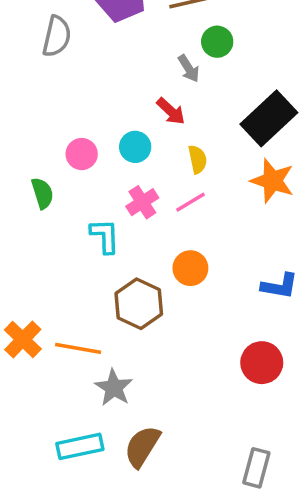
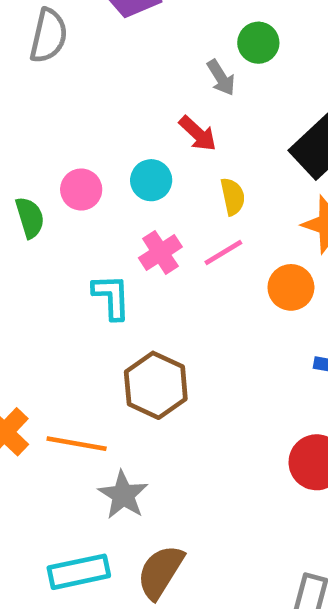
green semicircle: (42, 193) -> (30, 218), moved
orange circle: (190, 268) -> (291, 287), moved

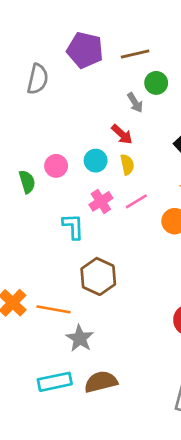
yellow semicircle: (233, 197) -> (127, 165), moved
brown semicircle: (160, 572) -> (101, 382), turned 44

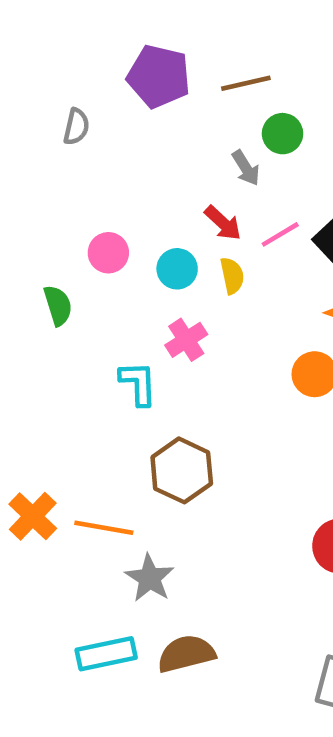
gray semicircle: (38, 79) -> (76, 127), size x0.7
pink circle: (56, 166) -> (108, 253), moved
pink line: (136, 201) -> (280, 234), moved

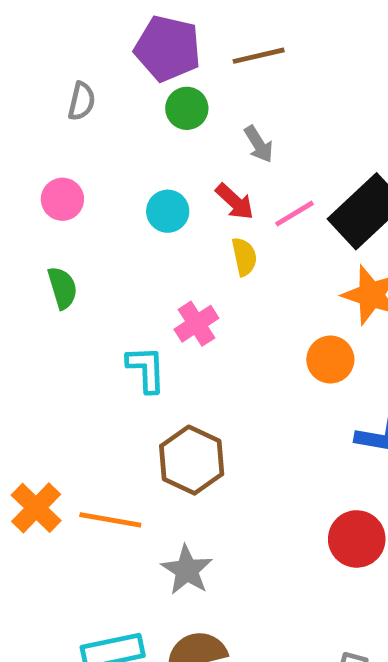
green circle: (283, 134) -> (187, 108), moved
pink circle: (108, 253) -> (62, 199), moved
cyan circle: (177, 269) -> (168, 211), moved
gray star: (150, 578) -> (187, 570), moved

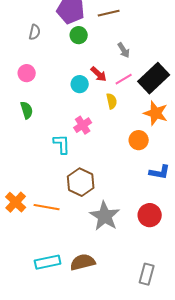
gray arrow: (259, 144) -> (124, 50), moved
cyan circle: (168, 211) -> (80, 84), moved
yellow semicircle: (244, 257) -> (112, 101), moved
gray star: (187, 570) -> (105, 216), moved, size x1.4

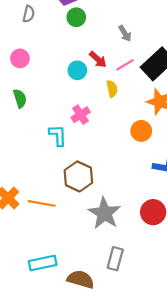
brown semicircle: (83, 262) -> (81, 279), moved, turned 30
gray rectangle: (147, 274) -> (115, 259), moved

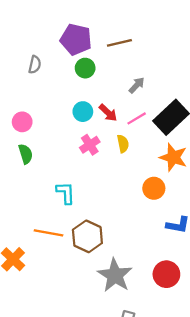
gray arrow: (125, 33) -> (137, 85), turned -105
pink circle: (20, 58) -> (22, 122), moved
cyan circle: (77, 70) -> (83, 112), moved
pink cross: (81, 115) -> (90, 145), moved
orange line: (42, 203) -> (48, 233), moved

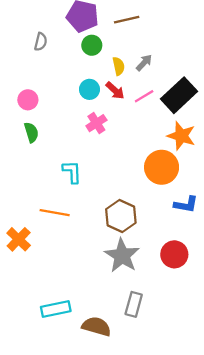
yellow semicircle: (123, 144) -> (119, 66), moved
orange circle: (154, 188) -> (162, 167), size x1.5
brown hexagon: (87, 236) -> (121, 216), moved

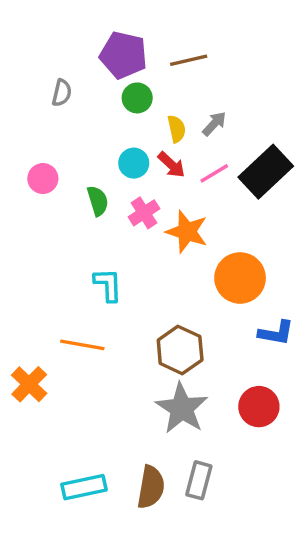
green semicircle: (31, 132) -> (98, 201), moved
orange star: (181, 136) -> (187, 232), moved
brown semicircle: (96, 326) -> (151, 487), moved, turned 84

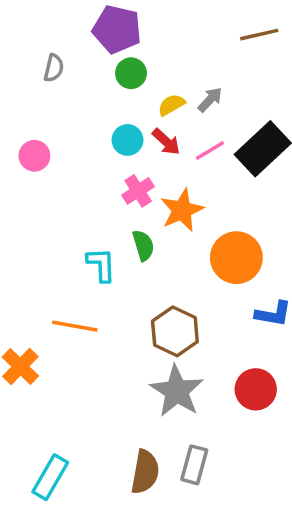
brown line: (189, 60) -> (259, 35), moved
yellow semicircle: (177, 129) -> (171, 105), turned -108
green semicircle: (98, 201) -> (143, 245), moved
orange star: (187, 232) -> (182, 210), turned 30
cyan rectangle: (84, 487) -> (50, 477), moved, turned -48

